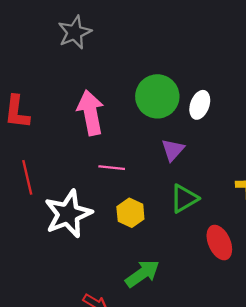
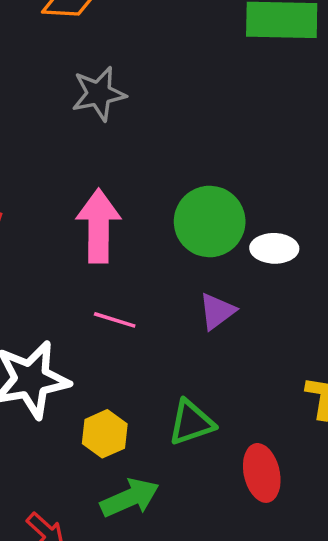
white ellipse: (200, 105) -> (274, 248), turned 60
green triangle: (184, 199) -> (191, 423), moved
yellow hexagon: (130, 213) -> (105, 434), moved

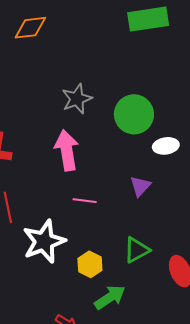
gray star: (99, 94) -> (77, 99), moved
green circle: (210, 221) -> (134, 114), moved

